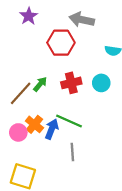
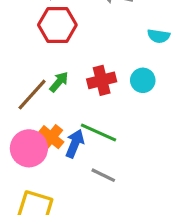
red hexagon: (61, 43) -> (57, 25), moved
pink circle: (18, 132) -> (29, 148), size x1.5
gray line: (72, 152) -> (103, 175), turned -60

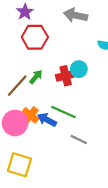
cyan circle: (143, 80) -> (79, 69), moved
blue arrow: (75, 144) -> (47, 120), turned -84
gray line: (103, 175) -> (79, 139), moved

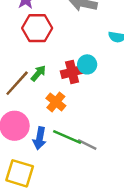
green line: (63, 112) -> (67, 137), moved
orange cross: (30, 115) -> (56, 102), moved
blue arrow: (47, 120) -> (40, 138), moved, turned -108

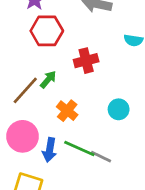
cyan circle: (87, 64) -> (119, 109), moved
red cross: (72, 72) -> (86, 61), moved

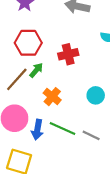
red hexagon: (47, 31) -> (28, 43), moved
gray line: (101, 157) -> (91, 135), moved

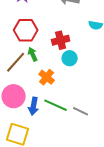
green arrow: (36, 70) -> (33, 54), turned -64
cyan circle: (96, 95) -> (70, 58), moved

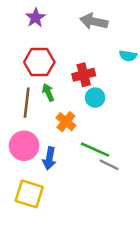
brown line: (16, 62) -> (27, 103), turned -35
green line: (56, 105) -> (95, 150), moved

